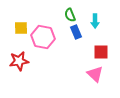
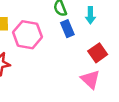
red square: (101, 52) -> (98, 53), turned -35

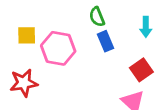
cyan arrow: (90, 15) -> (146, 27), moved

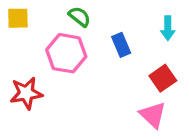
green semicircle: (97, 17) -> (80, 17), moved, turned 150
yellow square: (27, 35) -> (18, 18), moved

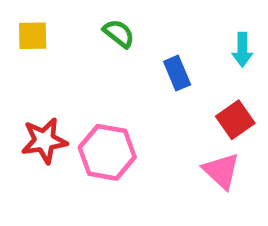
pink hexagon: (66, 53) -> (107, 152), moved

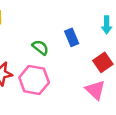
green semicircle: (119, 33) -> (40, 47), moved

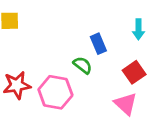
green semicircle: (40, 47) -> (83, 65), moved

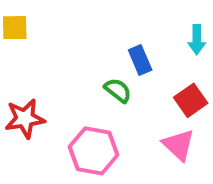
pink hexagon: (55, 92) -> (94, 151), moved

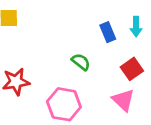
blue rectangle: (140, 60) -> (108, 32), moved

